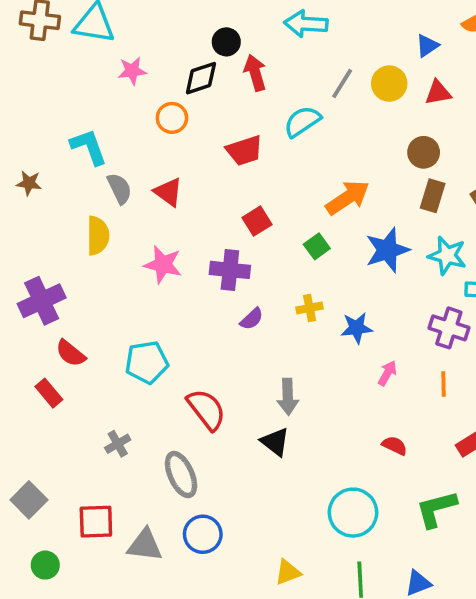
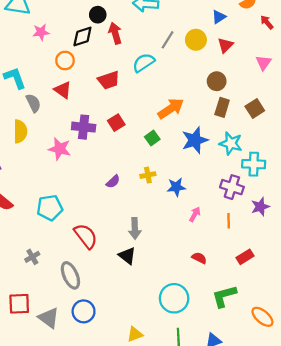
red triangle: (438, 93) -> (225, 45), turned -35
red triangle: (168, 192) -> (63, 90), moved
purple cross: (230, 270) -> (84, 127), moved
gray triangle: (145, 545) -> (49, 318), turned 30

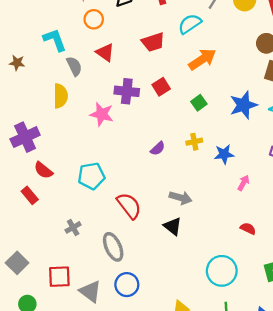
orange circle: (65, 60) -> (94, 19), moved
orange arrow: (171, 108) -> (202, 59), moved
gray arrow: (135, 228) -> (181, 198), turned -72

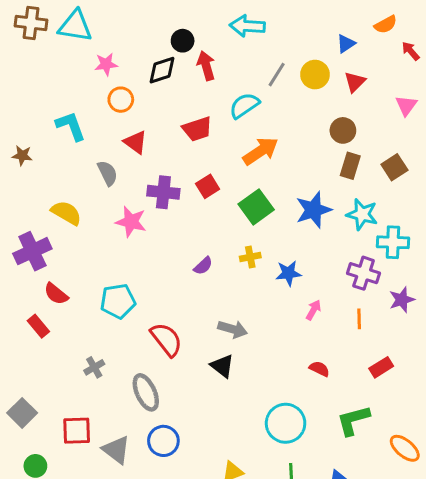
gray semicircle: (74, 66) -> (108, 173), moved
yellow semicircle: (61, 96) -> (66, 213), moved, turned -60
green square: (199, 103) -> (256, 207), size x1.6

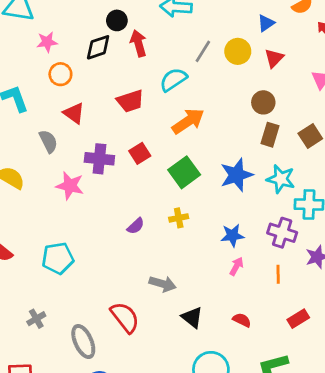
blue star: (288, 273) -> (232, 235), moved
red semicircle: (166, 339) -> (125, 317), moved
black triangle: (222, 366) -> (192, 317), moved

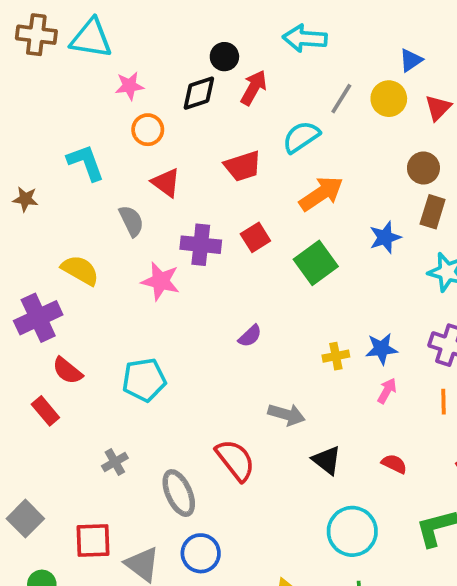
blue triangle: (266, 23) -> (411, 60), moved
red arrow: (138, 43) -> (254, 88), turned 45
blue star: (236, 175) -> (385, 237), moved, size x0.7
yellow cross: (179, 218) -> (336, 356), moved

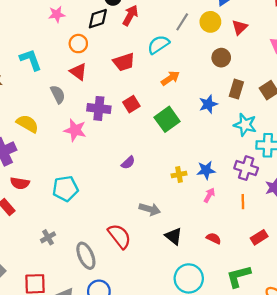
orange circle: (148, 130) -> (78, 44), moved
brown circle: (423, 168) -> (221, 58), moved
orange arrow: (321, 194) -> (170, 78), size x0.7
red semicircle: (67, 371) -> (20, 183), turned -30

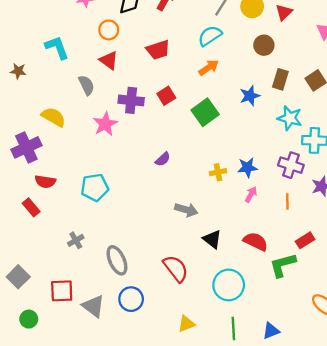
cyan semicircle: (158, 45) -> (210, 36), moved
pink star: (75, 130) -> (105, 124), turned 30
red semicircle: (119, 236) -> (176, 269), moved
red semicircle: (214, 238) -> (256, 241), size x1.5
green L-shape: (239, 276) -> (283, 265), moved

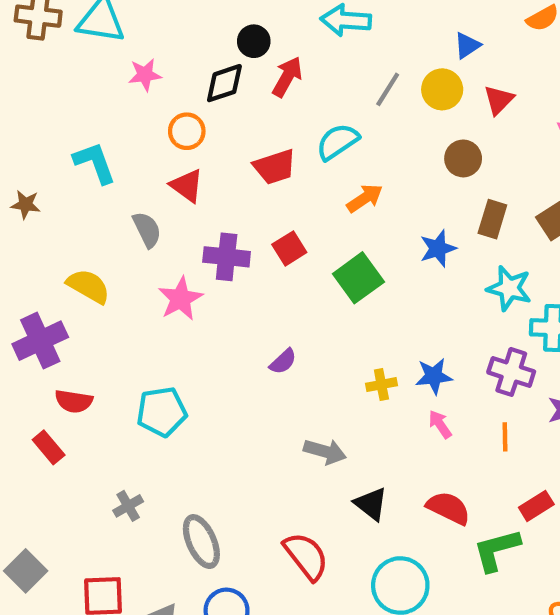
cyan semicircle: (210, 36) -> (337, 142), moved
pink arrow: (251, 194) -> (440, 424), turned -63

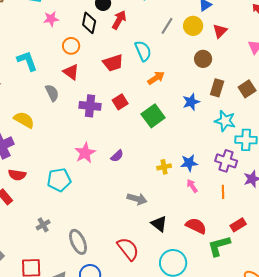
black diamond: (224, 83) -> (89, 23), turned -60
cyan semicircle: (337, 142) -> (143, 51), turned 100
pink star: (180, 299) -> (85, 153), moved

